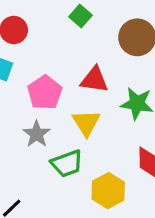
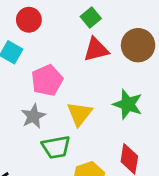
red triangle: (94, 80) -> (96, 49), moved, turned -32

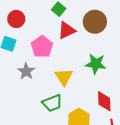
pink pentagon: (47, 80) -> (42, 47), moved
gray star: (33, 116) -> (26, 71), moved

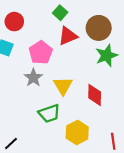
green star: (96, 64) -> (107, 55), moved, turned -30
gray star: (26, 71) -> (33, 78), moved
red diamond: (104, 101) -> (95, 95), moved

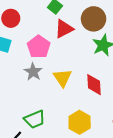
green trapezoid: (49, 113) -> (35, 119), moved

